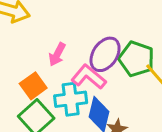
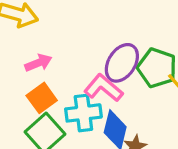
pink arrow: (57, 54) -> (38, 63), moved, turned -140

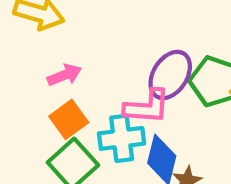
pink L-shape: (103, 88) -> (147, 107), turned 144

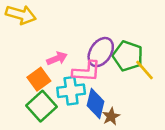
pink arrow: (64, 75) -> (57, 58), moved

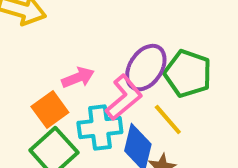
yellow line: (144, 70) -> (168, 119), moved
pink L-shape: (87, 71) -> (124, 98), turned -44

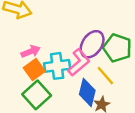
pink arrow: (78, 78) -> (31, 51), moved
cyan cross: (100, 127) -> (57, 66), moved

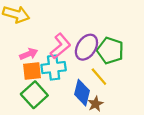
pink L-shape: (79, 62) -> (60, 46), moved
orange square: (34, 70) -> (32, 71), turned 30

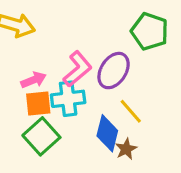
green pentagon: (110, 51) -> (150, 31), moved

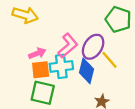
yellow line: (131, 111) -> (110, 60), moved
blue diamond: (107, 133) -> (87, 71), moved
green square: (41, 136) -> (43, 93), turned -35

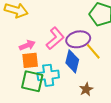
purple ellipse: (93, 47) -> (78, 39), turned 45
cyan cross: (61, 66) -> (48, 75), moved

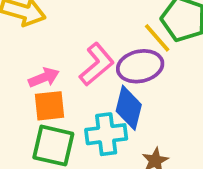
yellow line: (93, 51) -> (157, 38), moved
cyan cross: (48, 75) -> (106, 134), moved

